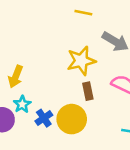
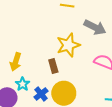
brown rectangle: (88, 91) -> (53, 66), moved

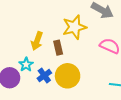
yellow arrow: (16, 62) -> (37, 41), moved

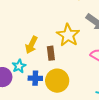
yellow star: (74, 27) -> (68, 35), turned -30
blue cross: (44, 76) -> (35, 78), turned 32

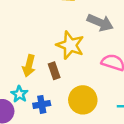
yellow circle: (57, 81) -> (83, 100), moved

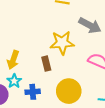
yellow star: (70, 45) -> (62, 43), turned -30
yellow arrow: (29, 66) -> (13, 60), moved

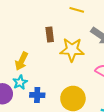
brown rectangle: (46, 64) -> (50, 34), moved

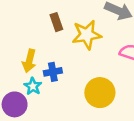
blue cross: (37, 95) -> (53, 72), moved

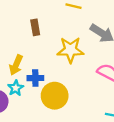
brown rectangle: (56, 22) -> (35, 27), moved
yellow circle: (100, 93) -> (55, 96), moved

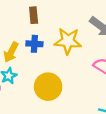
blue cross: (35, 78) -> (34, 44), moved

